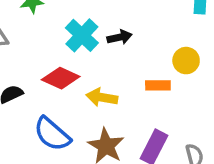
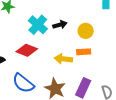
yellow circle: (186, 61) -> (86, 31), moved
yellow arrow: (102, 97) -> (63, 59), moved

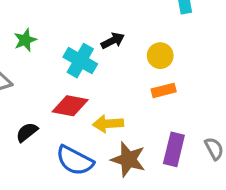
black arrow: (60, 25) -> (113, 41), moved
yellow arrow: (63, 59) -> (108, 124), moved

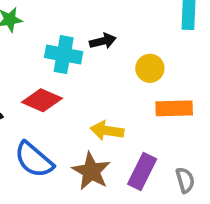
cyan cross: (80, 61) -> (64, 55), turned -32
orange rectangle: (164, 90) -> (174, 108), moved, size x1.4
yellow arrow: (108, 124) -> (107, 131), moved

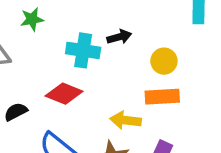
orange rectangle: (174, 108) -> (162, 97), moved

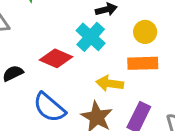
cyan cross: (83, 50) -> (91, 37), moved, turned 32

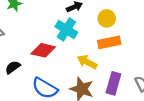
yellow arrow: (110, 83) -> (87, 62), turned 30

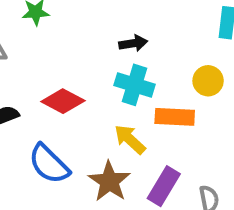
yellow circle: (107, 18) -> (208, 81), moved
cyan cross: (66, 29) -> (134, 85), moved, turned -30

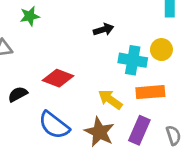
cyan cross: (134, 85) -> (133, 60), moved
orange rectangle: (175, 117) -> (150, 92), moved

